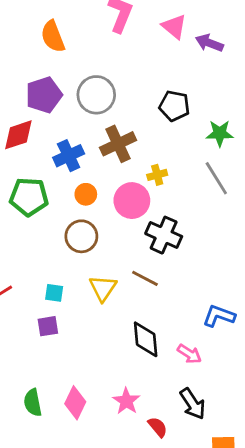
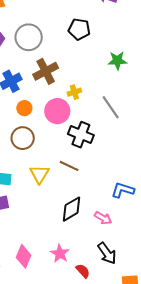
black pentagon: (174, 106) -> (79, 29), moved
gray line: (216, 178) -> (111, 107), moved
black diamond: (146, 339) -> (71, 209), turned 68

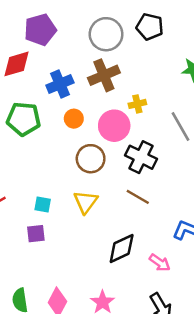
gray circle: (29, 37) -> (106, 34), moved
brown circle: (23, 138) -> (91, 159), moved
brown line: (69, 166) -> (138, 197), moved

